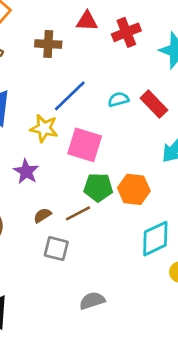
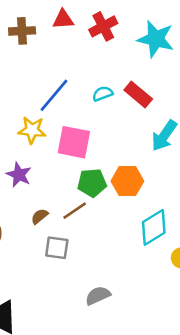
brown cross: (48, 44) -> (22, 31), moved

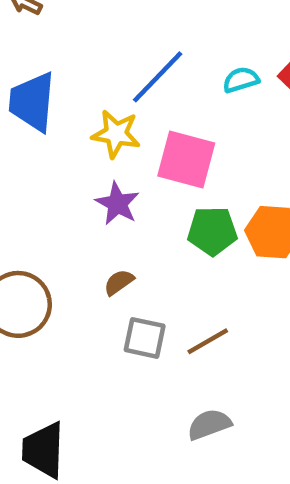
purple star: (19, 175) -> (117, 204), moved
brown line: (75, 211) -> (208, 341), moved

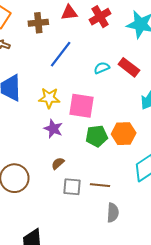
blue line: (158, 77) -> (61, 54), moved
brown line: (208, 341) -> (100, 185), turned 42
gray semicircle: (209, 424) -> (113, 213), moved, turned 120

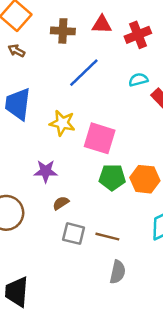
cyan semicircle: (102, 68) -> (138, 80), moved
purple star: (53, 129) -> (46, 171), moved, turned -30

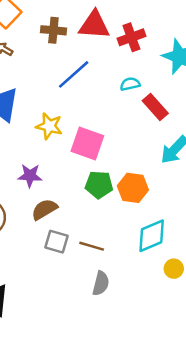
red triangle: (102, 24) -> (94, 25), size x1.5
brown semicircle: (61, 203) -> (44, 209), size x1.5

